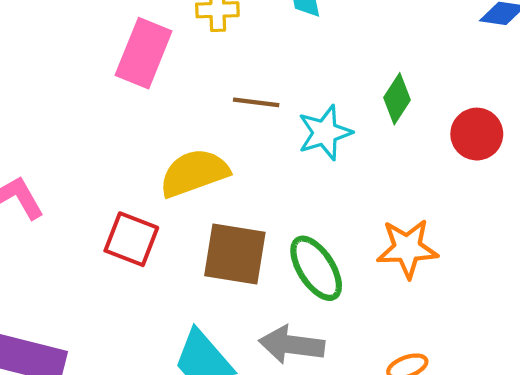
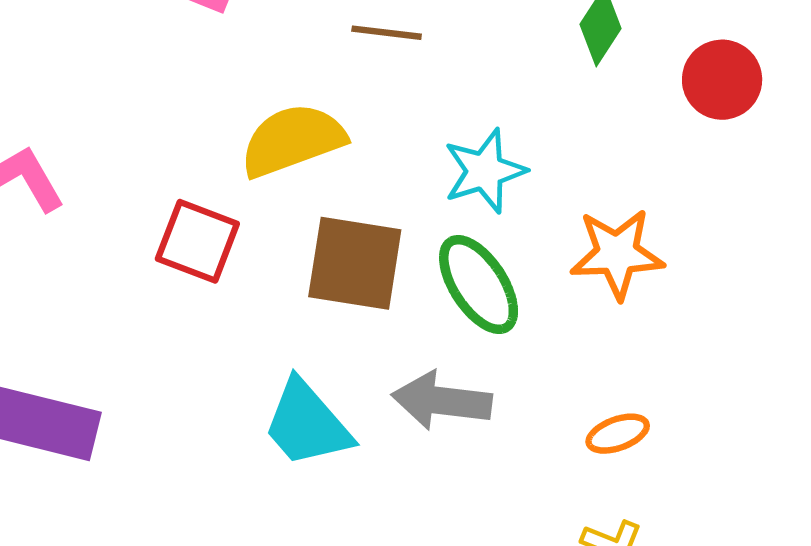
cyan star: (325, 133) -> (485, 171), moved

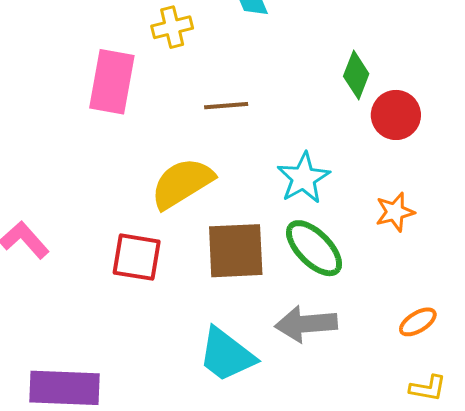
red circle: (722, 80) -> (396, 115), moved
orange star: (617, 254) -> (395, 212), size x0.7

